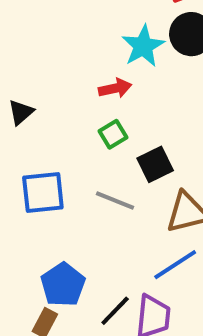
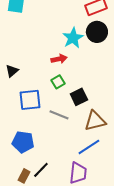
blue square: (43, 192) -> (30, 100), moved
blue pentagon: (63, 285) -> (23, 142), moved, turned -30
black line: (115, 311) -> (41, 170), moved

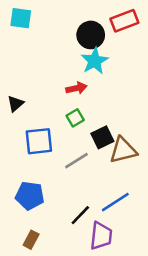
black circle: (97, 32) -> (91, 35), moved
gray line: (59, 115) -> (76, 161), turned -54
brown triangle: (95, 121) -> (123, 150), moved
black line: (41, 170) -> (80, 215), moved

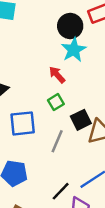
red arrow: (76, 88) -> (57, 75), turned -120
gray line: (76, 161) -> (57, 141), turned -35

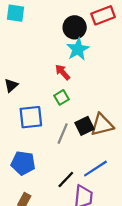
black square: (81, 120) -> (84, 126), moved

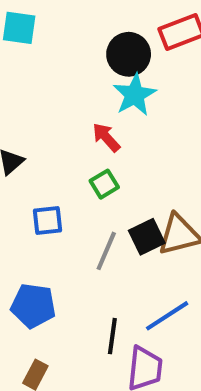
blue square: (31, 117) -> (47, 221), size x0.7
black line: (66, 180) -> (112, 336), turned -36

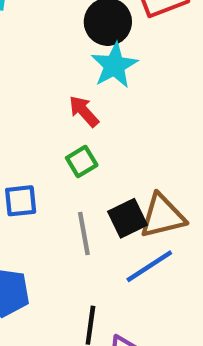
gray line: (106, 251) -> (84, 234), turned -33
blue line: (167, 316) -> (149, 266), moved

